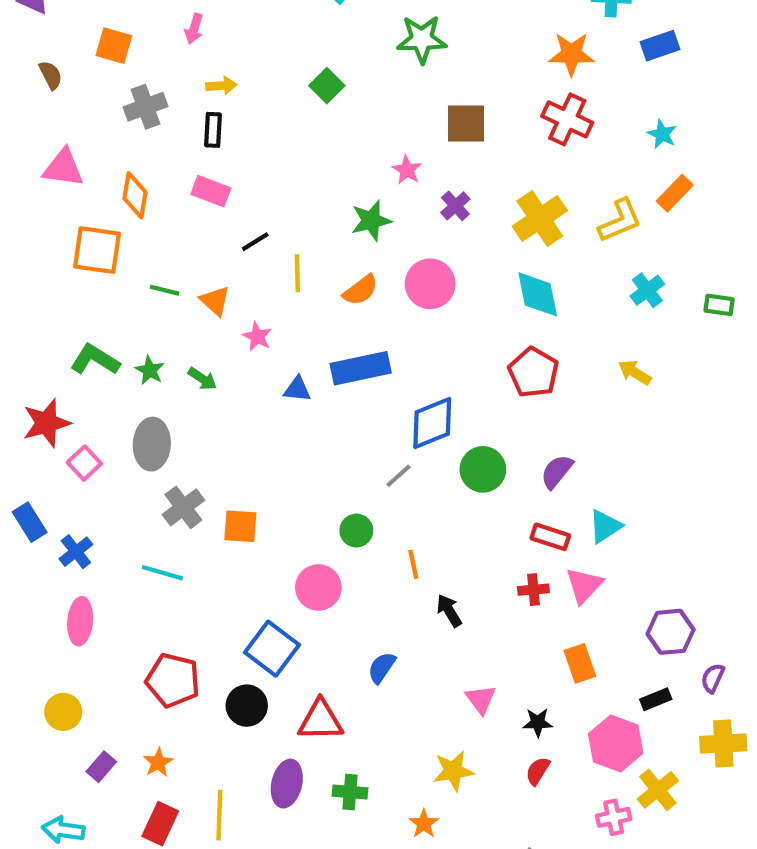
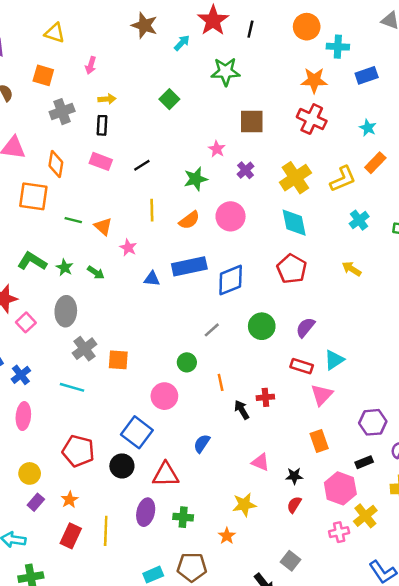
black line: (255, 242) -> (142, 165), moved
blue diamond: (432, 423) -> (231, 280), moved
red cross: (533, 590) -> (265, 397), moved
pink triangle: (481, 699) -> (260, 462), turned -30
yellow circle: (63, 712) -> (30, 473), moved

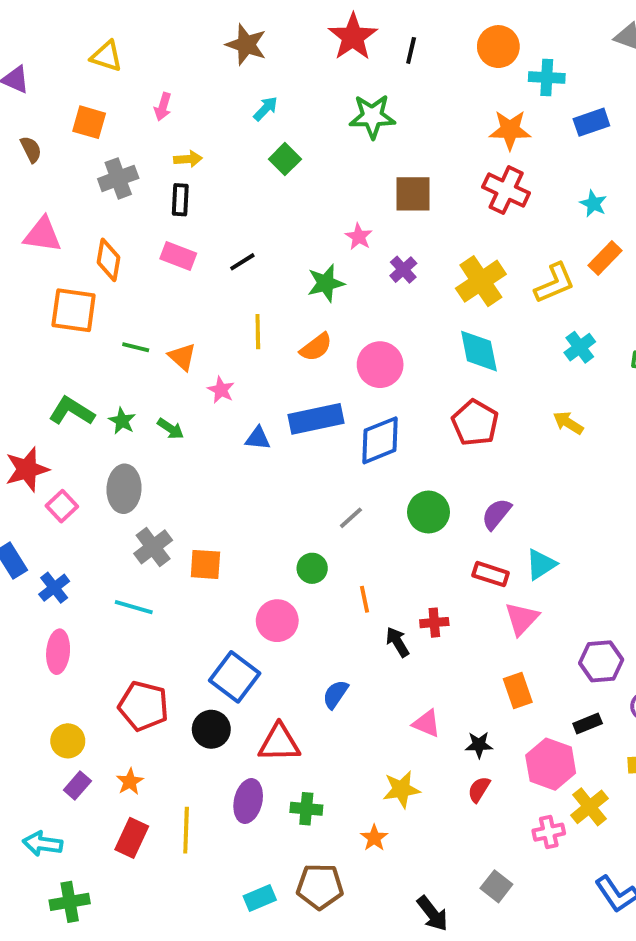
cyan arrow: (182, 43) -> (266, 109), moved
pink circle: (231, 216) -> (380, 365), moved
gray square: (290, 561) -> (496, 886), moved

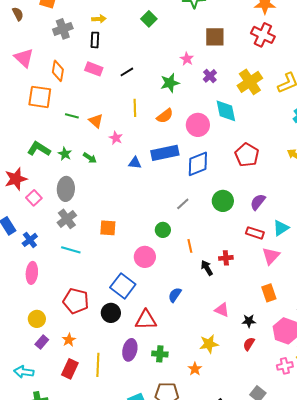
pink triangle: (43, 235) -> (24, 58), turned 35
cyan diamond: (479, 351) -> (226, 111), moved
gray cross: (153, 547) -> (67, 219), moved

